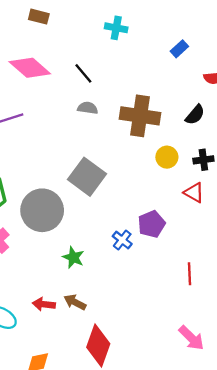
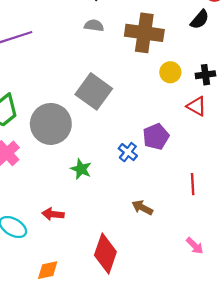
black semicircle: (195, 115) -> (200, 19), moved
brown arrow: (75, 302) -> (142, 208), moved
pink arrow: (191, 338) -> (195, 246), size x0.7

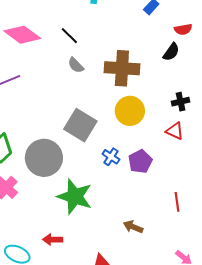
gray semicircle: (94, 25) -> (76, 65), turned -138
yellow circle: (170, 72) -> (130, 111), moved, size x1.5
blue cross: (128, 152) -> (111, 157), moved
green star: (81, 169) -> (75, 196), size x1.8

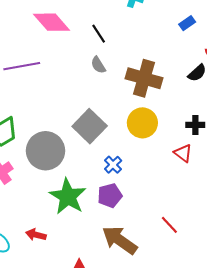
purple pentagon: (140, 161) -> (110, 196), moved
red line: (177, 202) -> (169, 225), turned -48
brown arrow: (133, 227) -> (120, 240), size x1.8

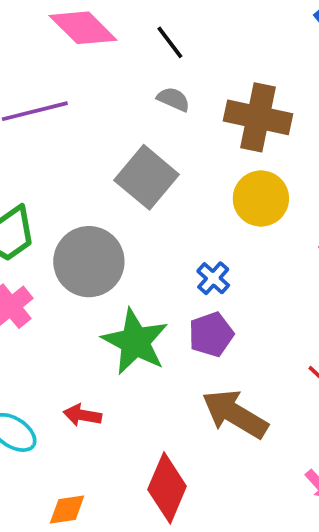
gray semicircle: (98, 65) -> (173, 99), turned 150
gray square: (90, 126) -> (147, 177), moved

